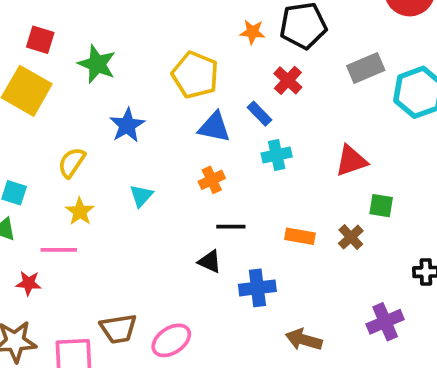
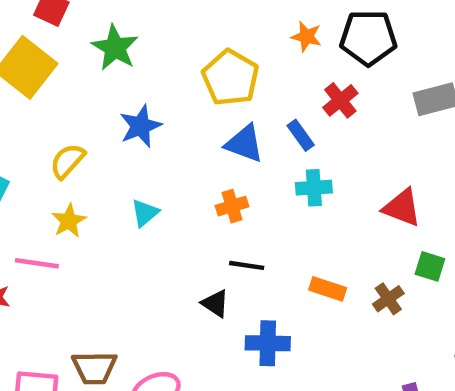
red triangle: (351, 161) -> (402, 208), turned 32

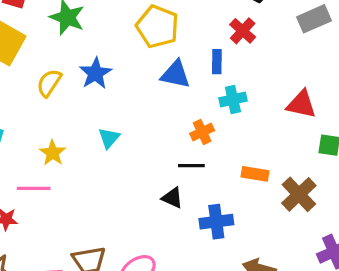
blue rectangle: (301, 135) -> (217, 62), turned 45
yellow semicircle: (67, 161) -> (49, 83), moved
orange cross: (232, 206) -> (202, 132), moved
brown cross: (388, 299) -> (299, 194), moved, size x1.5

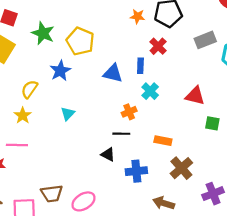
yellow pentagon: (157, 27) -> (80, 41), moved
yellow semicircle: (49, 83) -> (29, 89), moved
cyan cross: (233, 99) -> (150, 91), turned -35
yellow star: (53, 153) -> (23, 115), moved
brown cross: (299, 194) -> (181, 168), moved

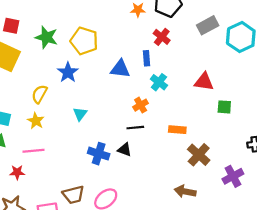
blue cross: (136, 171) -> (99, 154), moved, turned 30

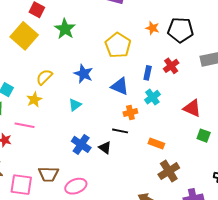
red cross: (162, 37) -> (171, 66), moved
yellow pentagon: (84, 41) -> (118, 45), moved
blue triangle: (120, 69) -> (120, 86), moved
blue star: (68, 72) -> (83, 74), moved, turned -30

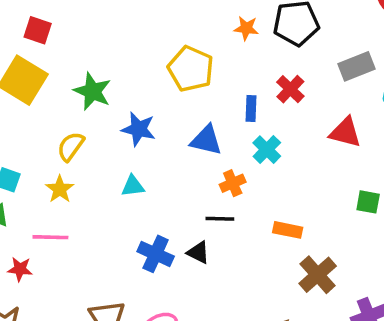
green star: (65, 29) -> (92, 91), moved
cyan triangle: (75, 105) -> (133, 186), turned 40
red triangle: (192, 108) -> (345, 132), moved

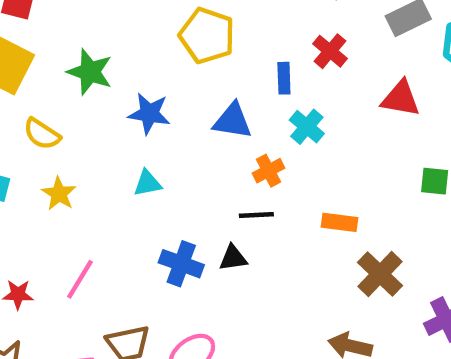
yellow semicircle: (71, 146) -> (42, 134), moved, turned -88
pink line: (50, 237) -> (80, 279), moved, turned -56
black triangle: (198, 252) -> (233, 258), turned -30

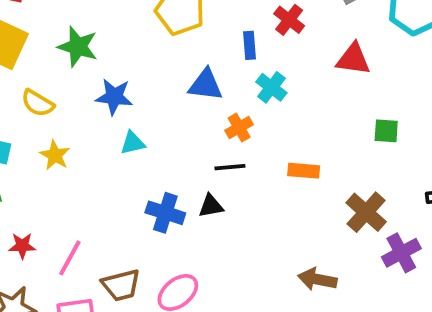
blue star: (149, 114) -> (114, 97), moved
brown cross: (380, 274) -> (366, 212), moved
pink line: (80, 279) -> (70, 258), moved

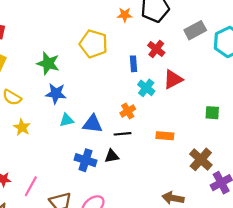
green star: (78, 47) -> (48, 63), moved
red triangle: (353, 59) -> (173, 79), moved, turned -35
blue triangle: (206, 85) -> (93, 124), moved

